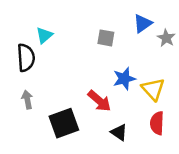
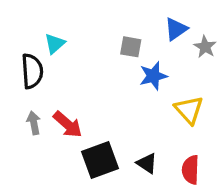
blue star: (124, 79) -> (153, 76), moved
red arrow: (99, 101) -> (68, 124), moved
black square: (64, 123) -> (100, 160), moved
red semicircle: (157, 123) -> (191, 170), moved

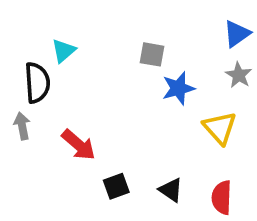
blue triangle: (176, 29) -> (237, 34), moved
gray star: (205, 47) -> (239, 75), moved
gray arrow: (34, 123) -> (22, 126), moved
black square: (100, 160) -> (116, 186), size x0.6

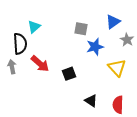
blue triangle: (237, 34) -> (113, 22), moved
red arrow: (79, 145) -> (40, 64), moved
black square: (116, 186) -> (69, 74), moved

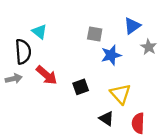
cyan triangle: (34, 27) -> (40, 32), turned -40
gray arrow: (12, 67) -> (14, 79), turned 88
yellow triangle: (117, 68) -> (120, 94), moved

